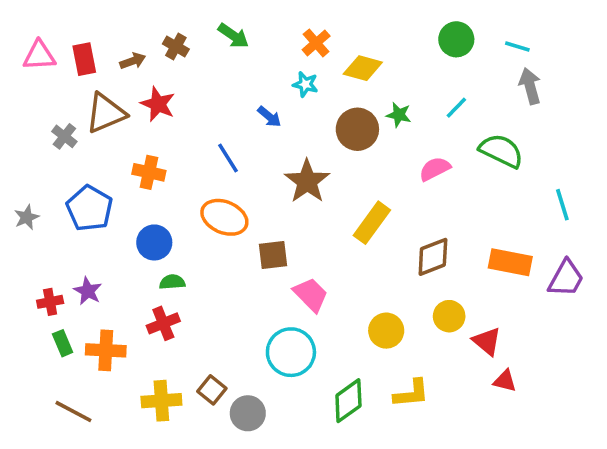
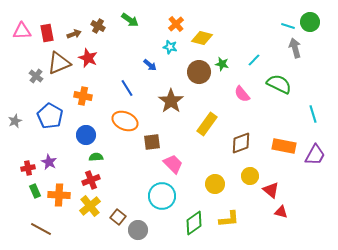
green circle: (456, 39) -> (310, 22), moved
pink semicircle: (435, 169) -> (242, 94), turned -102
yellow cross: (161, 401) -> (90, 206), moved, turned -35

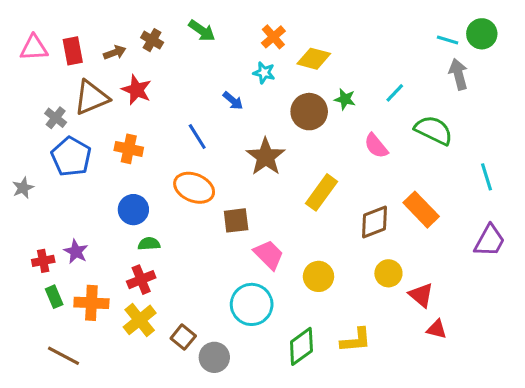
blue pentagon: (50, 116) -> (71, 157), moved
orange rectangle: (284, 146) -> (421, 210), moved, turned 35
yellow circle: (215, 184) -> (318, 276), moved

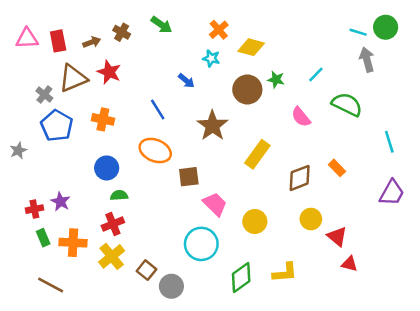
orange rectangle: (421, 210) -> (337, 168), size x0.6

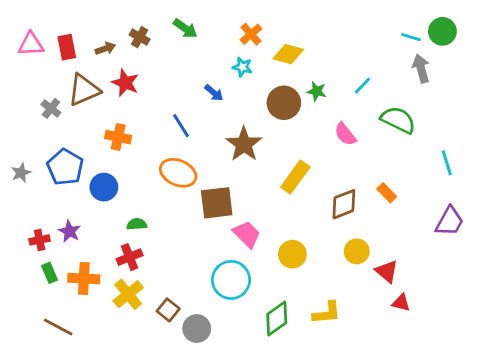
blue pentagon: (57, 126) -> (65, 167), moved
blue circle: (107, 168) -> (104, 187), moved
brown square: (189, 177) -> (217, 203), size x1.4

